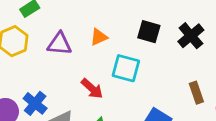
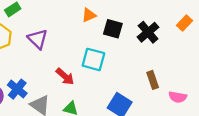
orange triangle: (99, 37) -> (89, 15), moved
purple triangle: (59, 44) -> (38, 39), turned 40

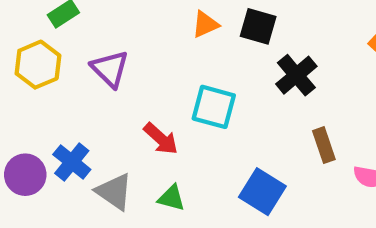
black square: (113, 29) -> (258, 26), moved
black cross: (148, 32) -> (296, 75), moved

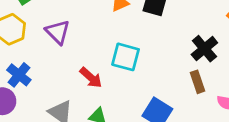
black cross: (296, 75) -> (204, 49), moved
blue cross: (72, 162) -> (19, 75), moved

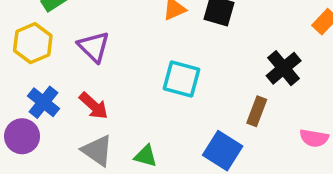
red arrow: (91, 78) -> (94, 106), moved
brown rectangle: (197, 82) -> (257, 111), moved, turned 40

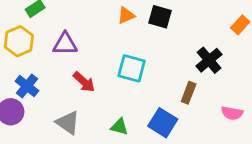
purple triangle: (94, 47) -> (65, 44), turned -45
red arrow: (94, 106) -> (84, 82), moved
green triangle: (146, 156) -> (119, 127), moved

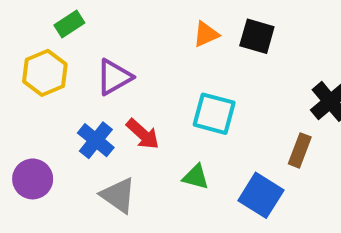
purple triangle: (65, 44) -> (114, 77), turned -30
blue cross: (27, 86) -> (96, 140), moved
green triangle: (119, 127) -> (196, 177), moved

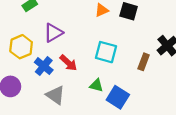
yellow hexagon: (45, 73) -> (21, 47), moved
brown rectangle: (300, 150) -> (144, 62), moved
blue square: (261, 195) -> (118, 97), moved

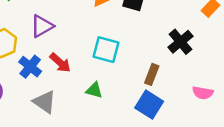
brown rectangle: (144, 62) -> (152, 74), moved
blue square: (118, 97) -> (149, 105), moved

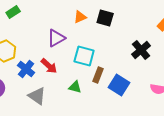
purple triangle: (42, 26) -> (56, 38), moved
brown rectangle: (152, 74) -> (98, 75), moved
blue square: (149, 105) -> (119, 85), moved

